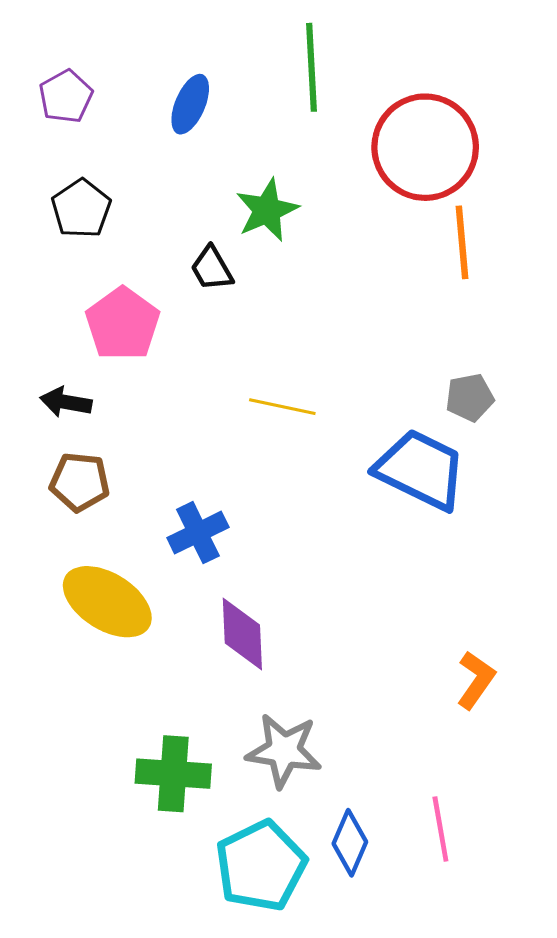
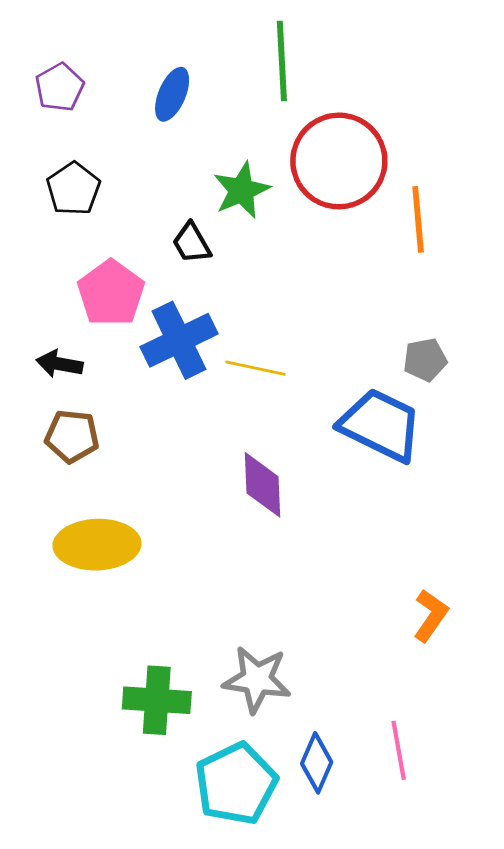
red circle: (425, 147) -> (339, 161), moved
blue cross: (198, 533) -> (179, 340), moved, size x1.4
yellow ellipse: (107, 602) -> (97, 545), turned -34
purple diamond: (242, 634) -> (262, 485), moved

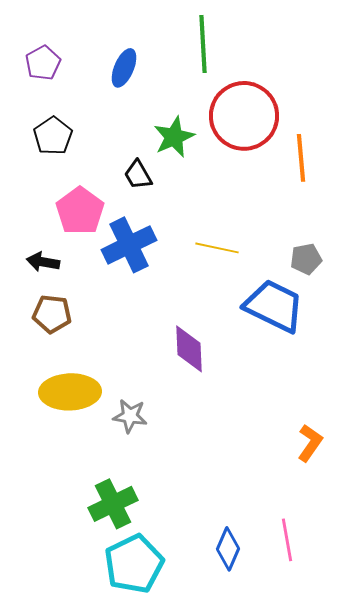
yellow line: (255, 368) -> (217, 248), moved
gray star: (257, 679) -> (130, 416), moved, size x0.7
green cross: (157, 700) -> (113, 504), turned -30
cyan pentagon: (236, 784) -> (134, 564), moved

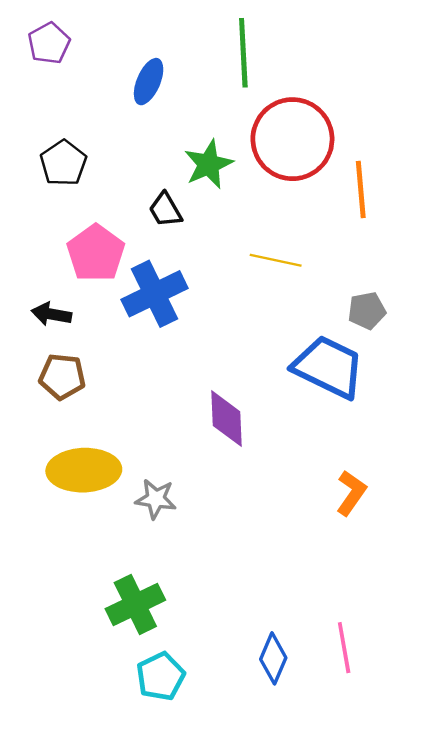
purple pentagon: (43, 63) -> (49, 43), moved
yellow line: (217, 248) -> (276, 260), moved
orange L-shape: (310, 443) -> (351, 493), moved
cyan pentagon: (134, 564) -> (161, 676), size x0.7

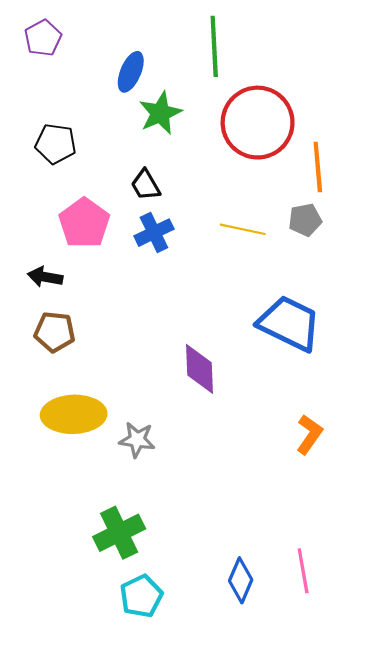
black pentagon: (63, 163) -> (56, 144), turned -30
green star: (209, 164) -> (160, 113), moved
blue cross: (155, 294) -> (154, 233), moved, size x0.7
gray pentagon: (367, 311) -> (305, 220), moved

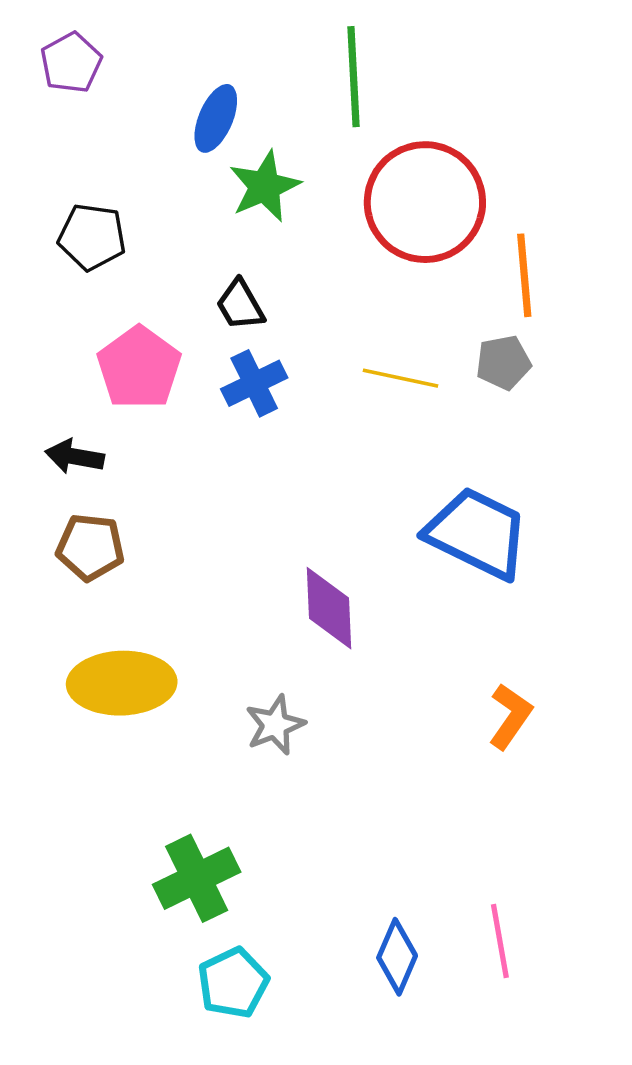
gray star: (137, 440) -> (275, 725), moved, turned -30

